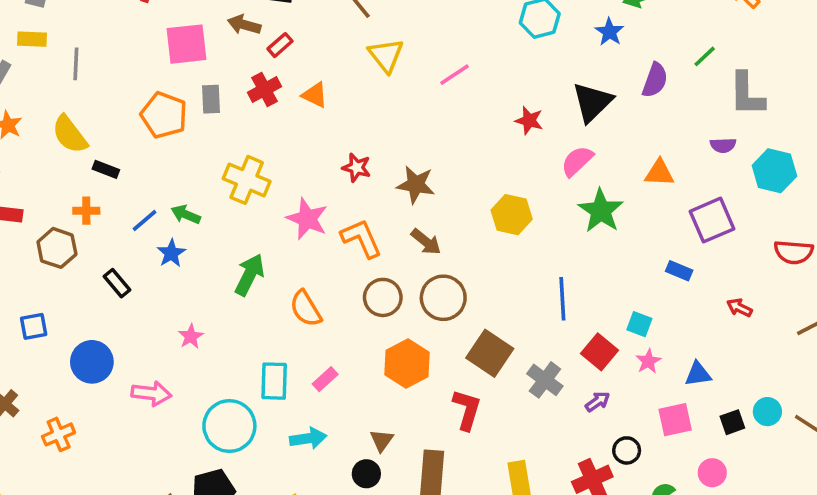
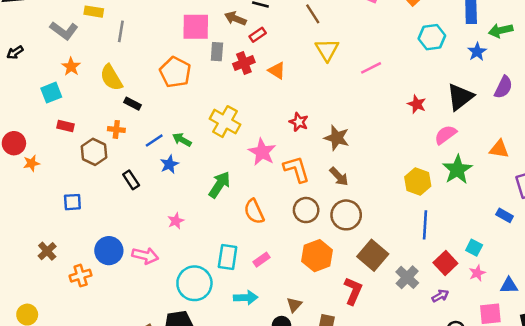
gray rectangle: (211, 99) -> (217, 52), moved
yellow hexagon: (512, 215) -> (418, 182), moved
blue circle: (92, 362) -> (109, 251), moved

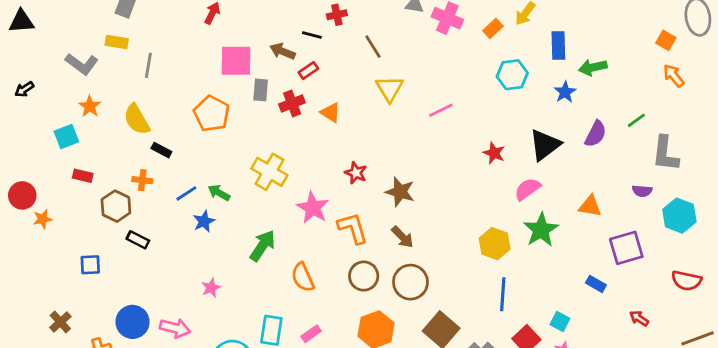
black rectangle: (131, 180) -> (138, 240), moved, turned -30

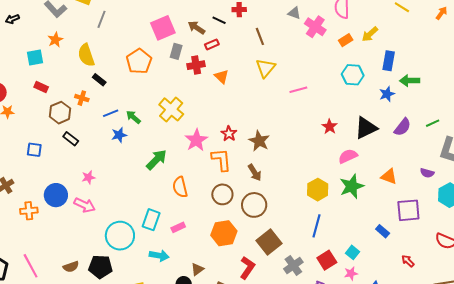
pink square: (236, 61) -> (163, 28), turned -35
red star: (356, 173) -> (229, 134), moved
pink star: (211, 288) -> (88, 177), moved

